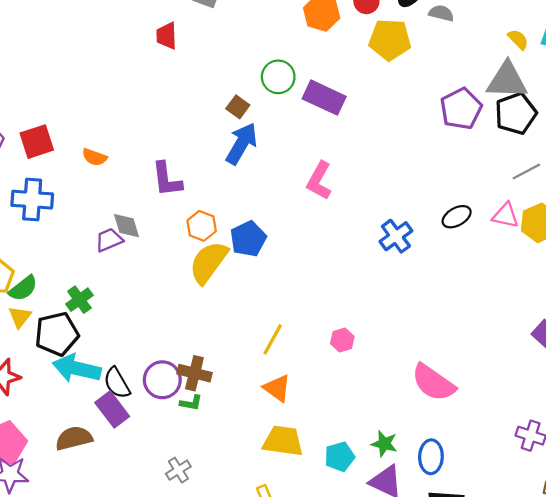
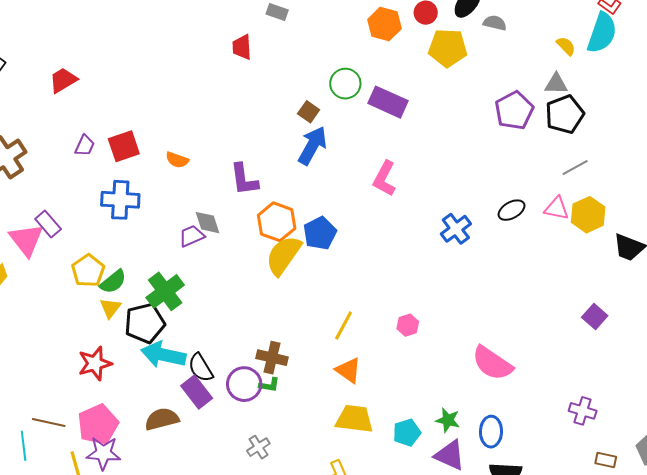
gray triangle: (507, 80) -> (556, 84), size x0.6
orange hexagon: (202, 226) -> (277, 222), size x1.4
green cross: (79, 300) -> (165, 291), size x1.5
purple circle: (162, 380) -> (244, 384), moved

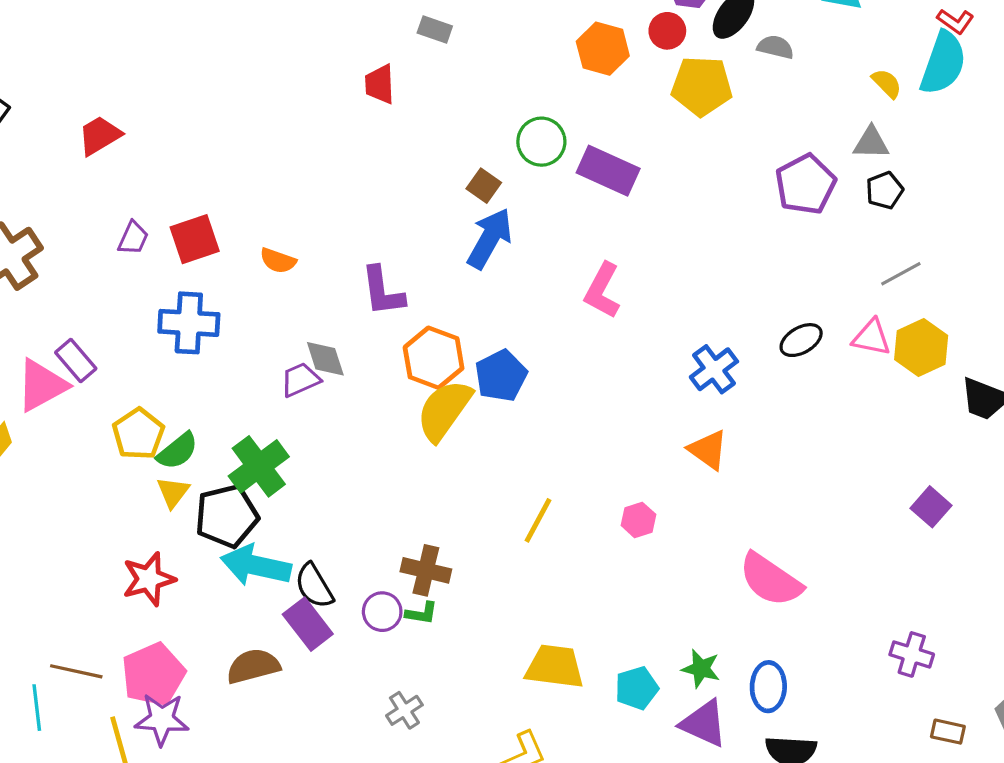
black pentagon: (565, 114) -> (885, 190), size x0.6
pink triangle: (26, 240) -> (42, 385), turned 39
orange triangle: (348, 370) -> (708, 450), moved
purple circle: (244, 384) -> (382, 612), size x0.7

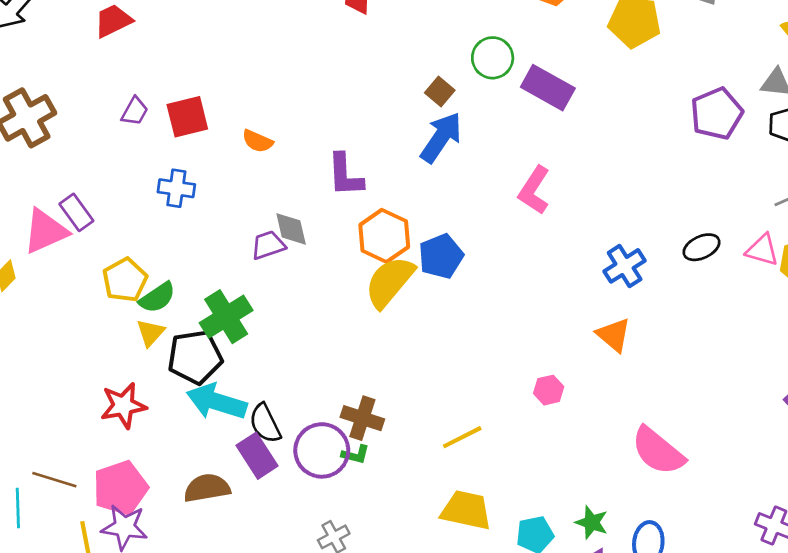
blue cross: (189, 323) -> (176, 188), size x0.7
yellow line: (538, 520) -> (462, 437), moved, turned 30
purple circle: (382, 612) -> (322, 450), size x1.6

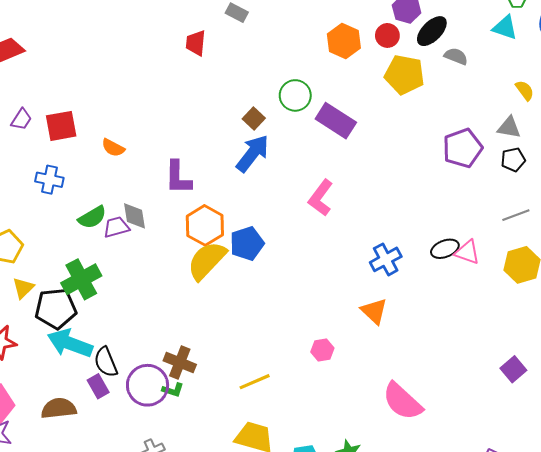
pink triangle: (762, 250) -> (467, 252), moved
green semicircle: (157, 298) -> (92, 217), moved
purple rectangle: (257, 456) -> (98, 386), size x0.7

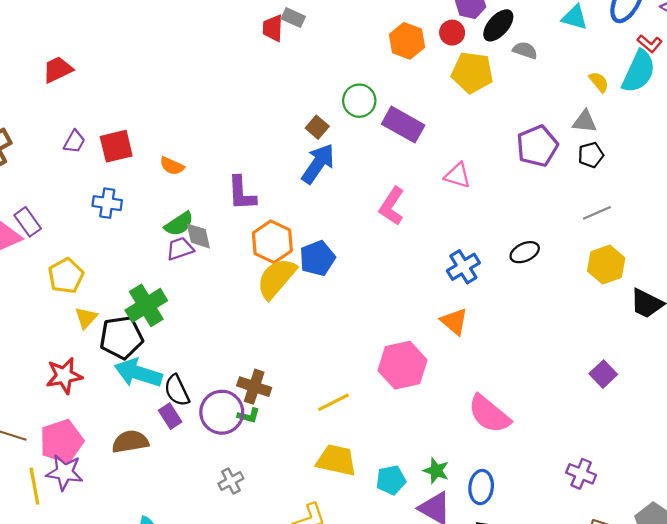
red trapezoid: (196, 43) -> (273, 28), moved
green semicircle: (92, 217) -> (179, 224), moved
pink triangle: (467, 252) -> (458, 175), moved
pink hexagon: (322, 350) -> (403, 365), size x2.0

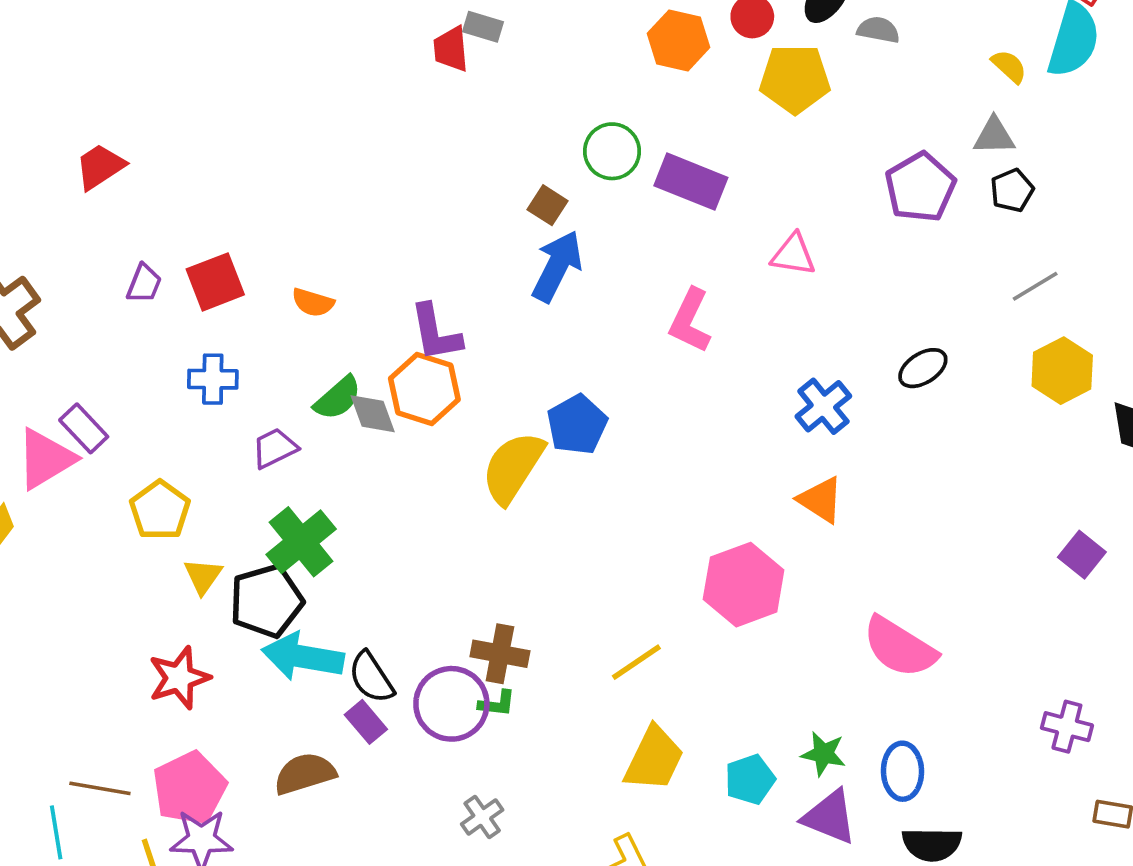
orange hexagon: (272, 242) -> (424, 389), moved
purple trapezoid: (180, 249) -> (275, 448), moved
yellow trapezoid: (336, 460) -> (654, 759), turned 111

